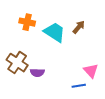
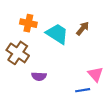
brown cross: (17, 63) -> (18, 53), moved

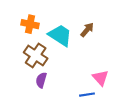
brown cross: (18, 53) -> (36, 55), moved
purple semicircle: (39, 76) -> (41, 80), turned 104

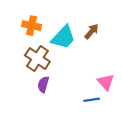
cyan trapezoid: (60, 35) -> (63, 37), turned 100

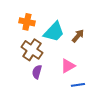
brown arrow: (92, 31) -> (78, 36), moved
pink triangle: (106, 82) -> (68, 66), moved, turned 42

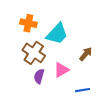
brown arrow: (78, 36) -> (86, 54), moved
pink triangle: (68, 66) -> (61, 70), moved

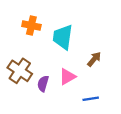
cyan trapezoid: (57, 34) -> (63, 37), turned 145
brown cross: (34, 53) -> (20, 71), moved

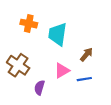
purple semicircle: (43, 84) -> (39, 88), moved
blue line: (91, 99) -> (84, 79), moved

